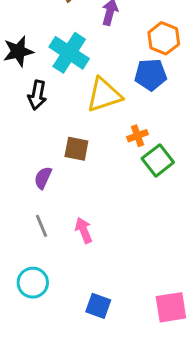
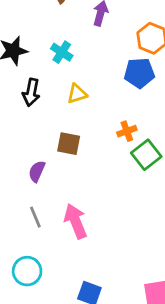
cyan cross: (69, 53) -> (62, 52), size x0.6
yellow triangle: (104, 95) -> (77, 94), moved, size x0.6
pink arrow: (84, 230) -> (76, 221), size x1.4

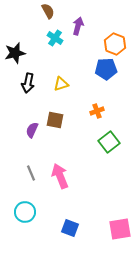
cyan cross: (62, 52) -> (55, 38), moved
green square: (146, 155) -> (109, 142), moved
purple semicircle: (37, 171) -> (32, 130), moved

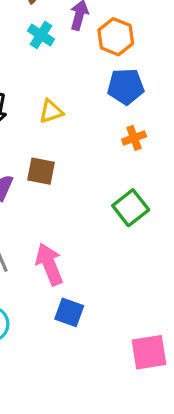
orange hexagon: (115, 44) -> (116, 37), moved
orange cross: (97, 111) -> (134, 138), moved
blue square: (70, 228) -> (69, 312), moved

